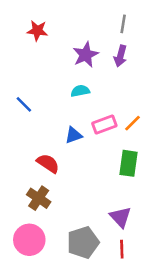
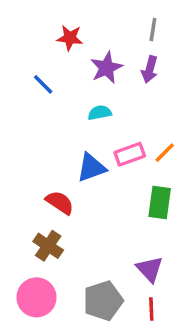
red star: (37, 31) -> (70, 38), moved
blue line: (24, 104) -> (43, 84), moved
blue triangle: (74, 135) -> (91, 168), size x1.4

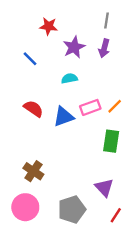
red semicircle: (60, 203) -> (33, 109), moved
red line: (151, 309) -> (116, 215), moved, turned 35

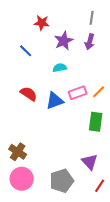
brown cross: (33, 171) -> (18, 152), moved

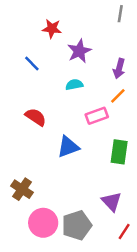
gray line: (92, 18) -> (120, 14), moved
purple arrow: (90, 42) -> (119, 68), moved
orange line: (99, 92) -> (118, 96), moved
blue triangle: (55, 101) -> (68, 147), moved
pink circle: (22, 179) -> (43, 223), moved

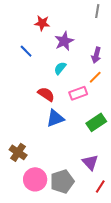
cyan semicircle: (74, 85) -> (60, 68), turned -40
red semicircle: (36, 117) -> (46, 94), moved
green rectangle: (119, 152) -> (96, 122), turned 48

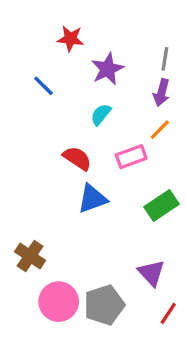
gray line: (97, 11) -> (165, 59), moved

